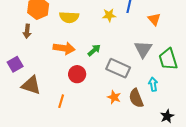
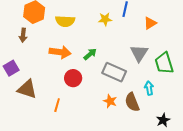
orange triangle: (154, 19) -> (150, 23), turned 40

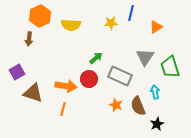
orange arrow: (60, 52) -> (66, 86), moved
red circle: (73, 78) -> (89, 79), moved
black star: (163, 120) -> (157, 124), moved

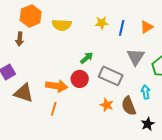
blue line: (131, 13) -> (122, 28), moved

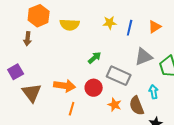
gray triangle: (136, 57) -> (144, 57), turned 36
red circle: (80, 79) -> (94, 88), moved
brown triangle: (24, 93) -> (32, 93), turned 35
orange line: (54, 109) -> (72, 109), moved

